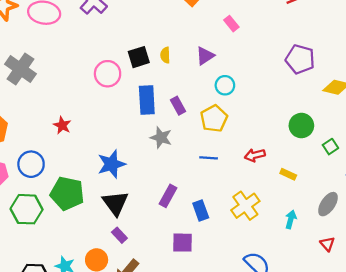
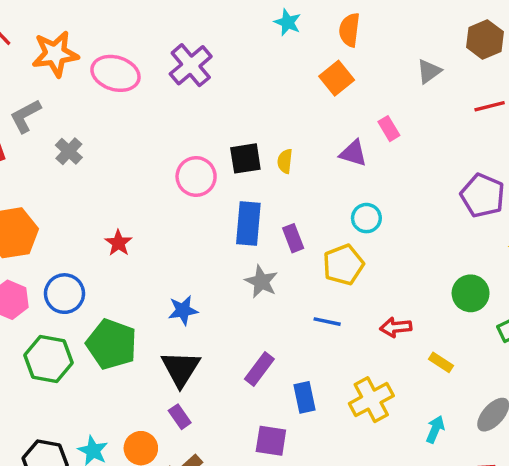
purple triangle: (205, 56) -> (353, 153), moved, turned 42
gray cross: (20, 69) -> (69, 151), size x0.6
blue star: (112, 164) -> (183, 310), size x0.7

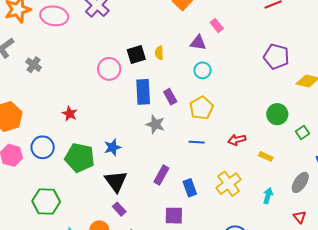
cyan circle: (366, 218) -> (203, 70), moved
green pentagon: (112, 344) -> (80, 158), moved
green hexagon: (48, 359) -> (46, 201), moved

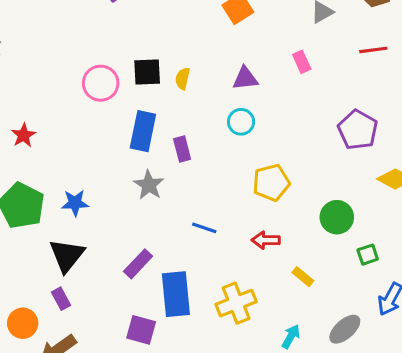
pink rectangle: (217, 26) -> (302, 62), moved
purple triangle: (198, 43) -> (245, 78), turned -30
yellow pentagon: (201, 108) -> (271, 183), moved
blue rectangle: (190, 188) -> (176, 294), size x1.6

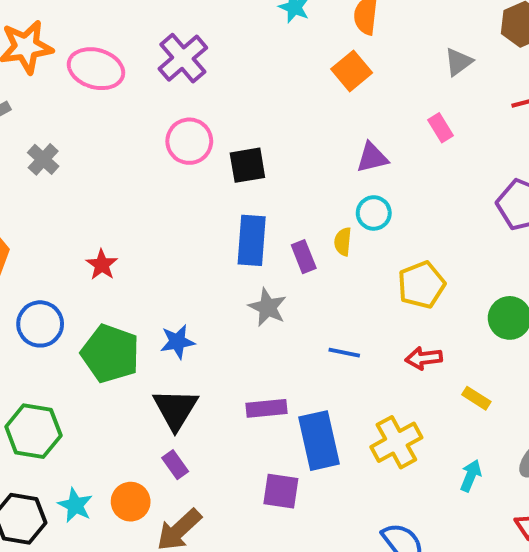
yellow semicircle: (183, 79) -> (343, 242), moved
pink circle: (101, 83) -> (189, 141), moved
purple rectangle: (138, 264) -> (267, 408), turned 48

